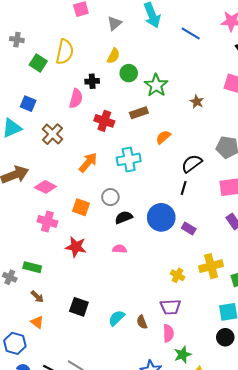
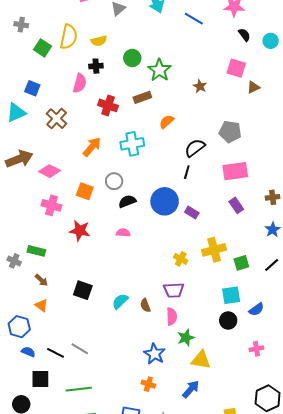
yellow semicircle: (113, 56) -> (99, 41), moved, turned 49

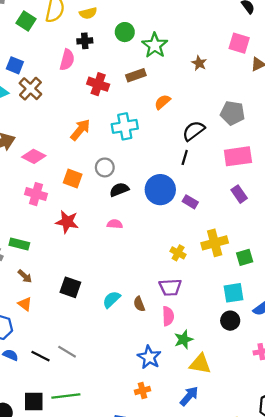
brown cross: (57, 119) -> (30, 89), moved
black square: (40, 379) -> (34, 402), moved
orange cross: (148, 384) -> (143, 391), turned -32

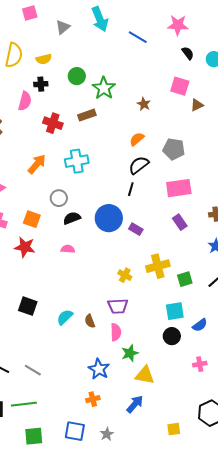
orange semicircle: (162, 102) -> (137, 139), moved
orange square: (73, 179) -> (32, 219), moved
gray line: (67, 352) -> (33, 370), moved

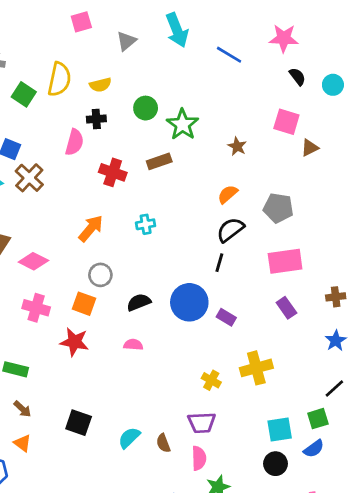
cyan cross: (77, 161) -> (146, 224), size x0.6
gray circle: (59, 198) -> (100, 275), moved
green square: (185, 279) -> (318, 419), moved

